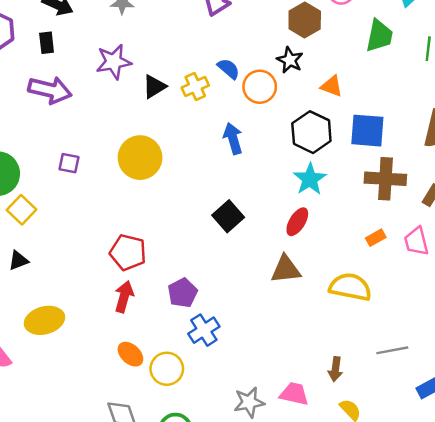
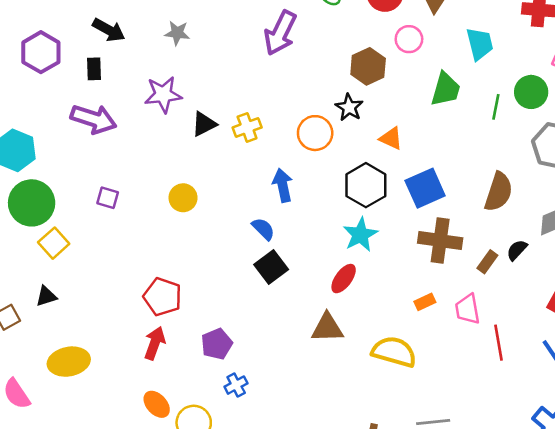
blue semicircle: (229, 69) -> (263, 229), moved
blue square: (367, 131) -> (425, 188), turned -33
yellow circle: (140, 158) -> (183, 198), size x0.6
blue cross: (204, 330) -> (236, 385), size x0.7

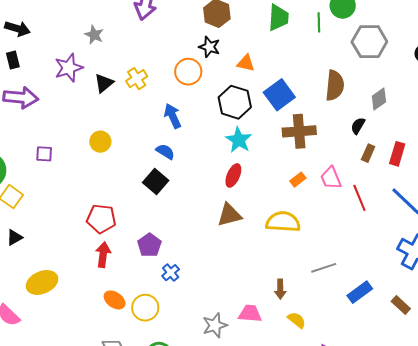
gray star: (177, 33) -> (94, 35), moved, turned 30
brown rectangle: (487, 262) -> (368, 153), moved
black square: (271, 267) -> (156, 181), moved

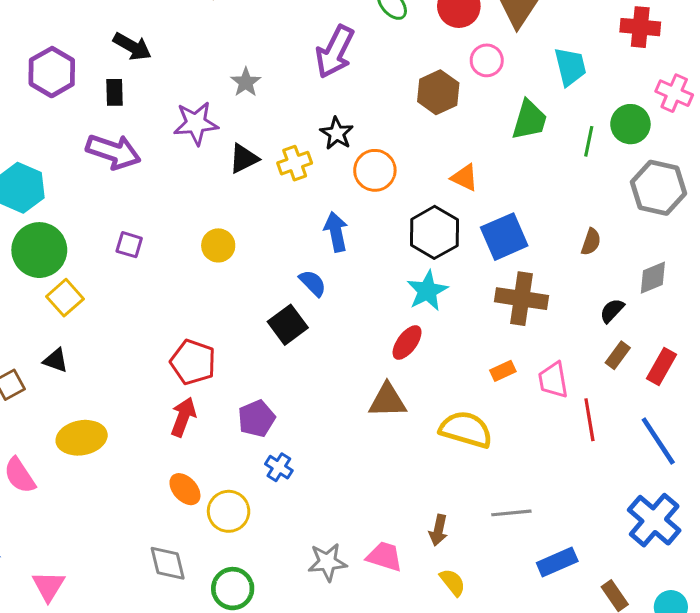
black star: (209, 47) -> (337, 133), moved
brown semicircle: (335, 85) -> (591, 242), size x0.6
black triangle: (14, 237) -> (56, 360), turned 36
blue cross: (171, 273) -> (279, 467), turned -30

